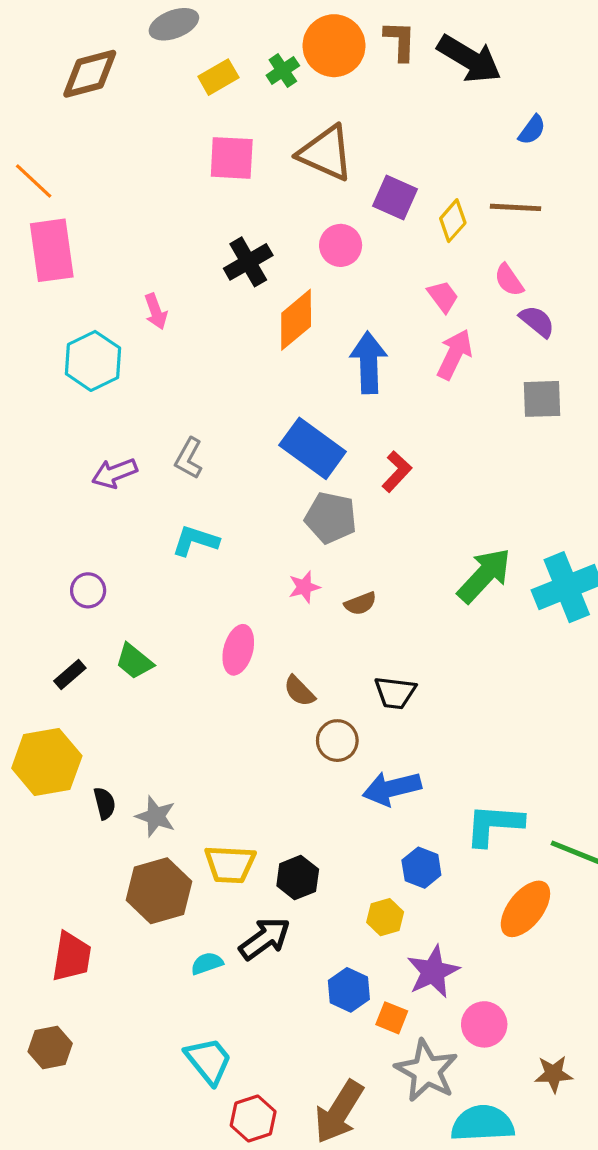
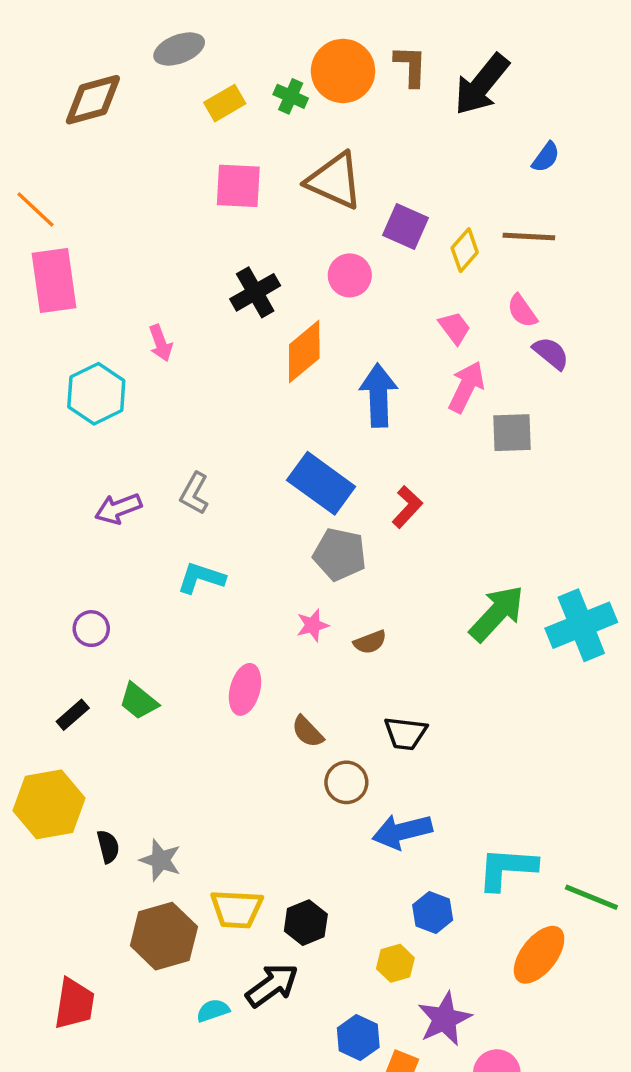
black arrow: (469, 59) -> (482, 84), turned 98
green cross: (283, 70) -> (291, 96), turned -32
gray square: (542, 399) -> (512, 433), moved

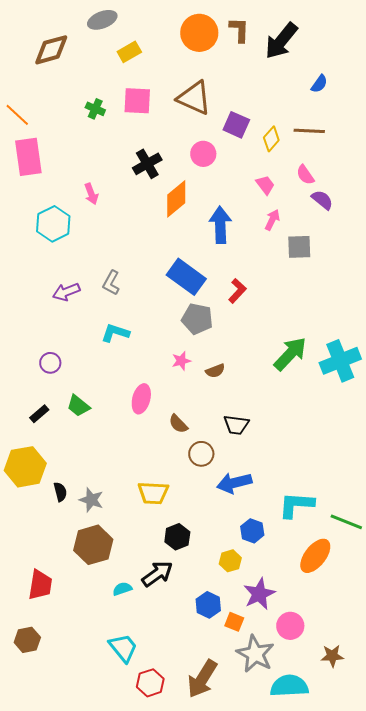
green cross: (291, 96) -> (95, 109), moved
pink arrow: (466, 387) -> (272, 220), size x0.7
yellow trapezoid: (237, 909) -> (153, 493), moved

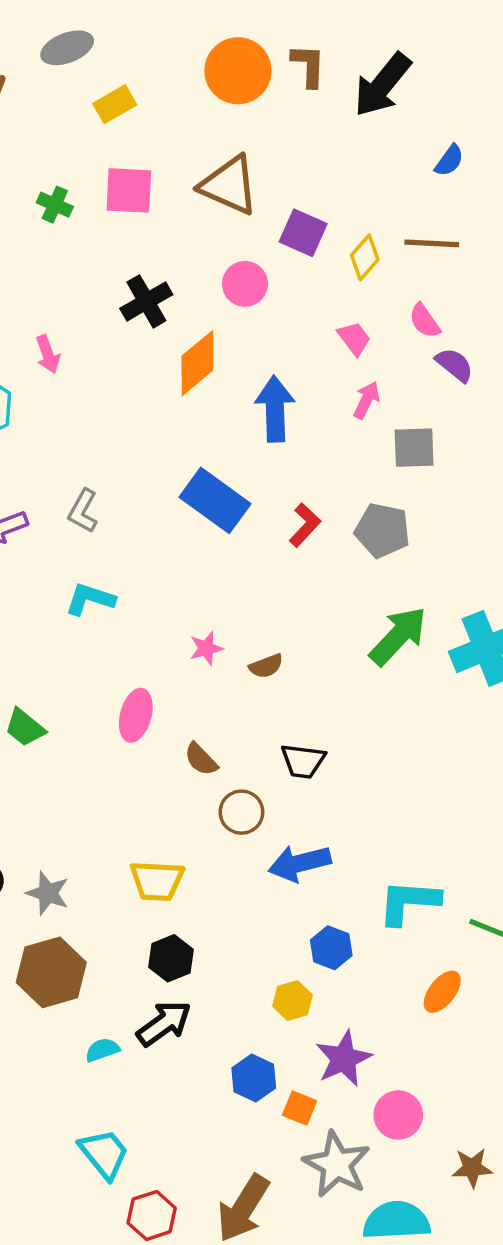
gray pentagon: (197, 319) -> (382, 530), moved
black hexagon: (177, 537) -> (171, 958), moved
orange ellipse: (315, 556) -> (442, 992), size x0.7

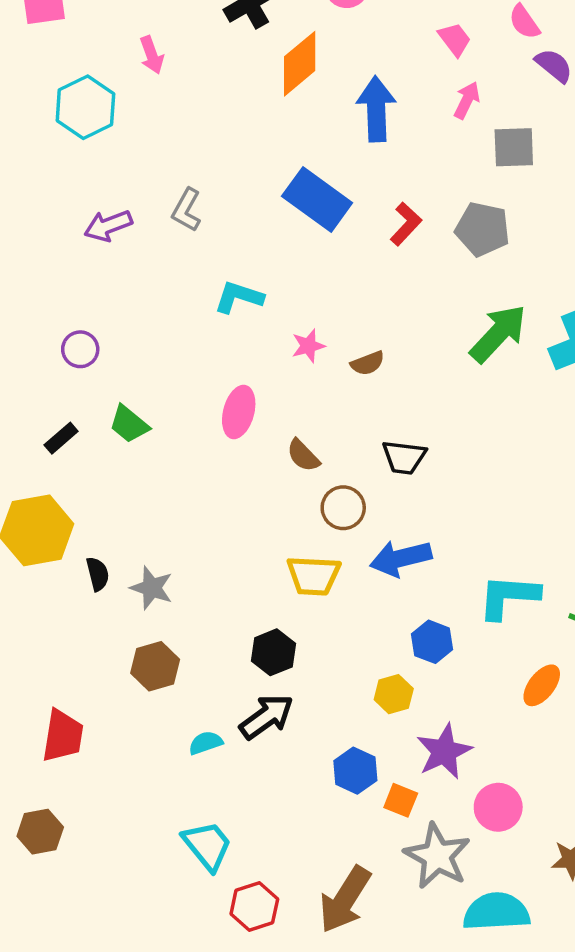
cyan L-shape: (90, 599) -> (239, 297), moved
yellow trapezoid: (157, 881) -> (314, 576), moved
brown hexagon: (51, 972) -> (155, 666), size x0.7

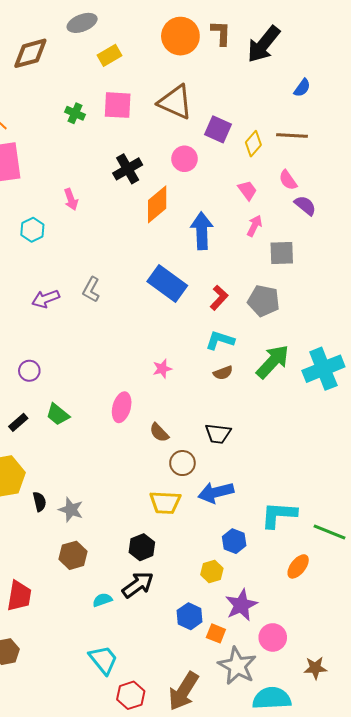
cyan hexagon: (85, 107) -> (32, 230), size x0.7
cyan L-shape: (239, 297) -> (220, 340), moved
brown semicircle: (368, 363) -> (223, 373), moved

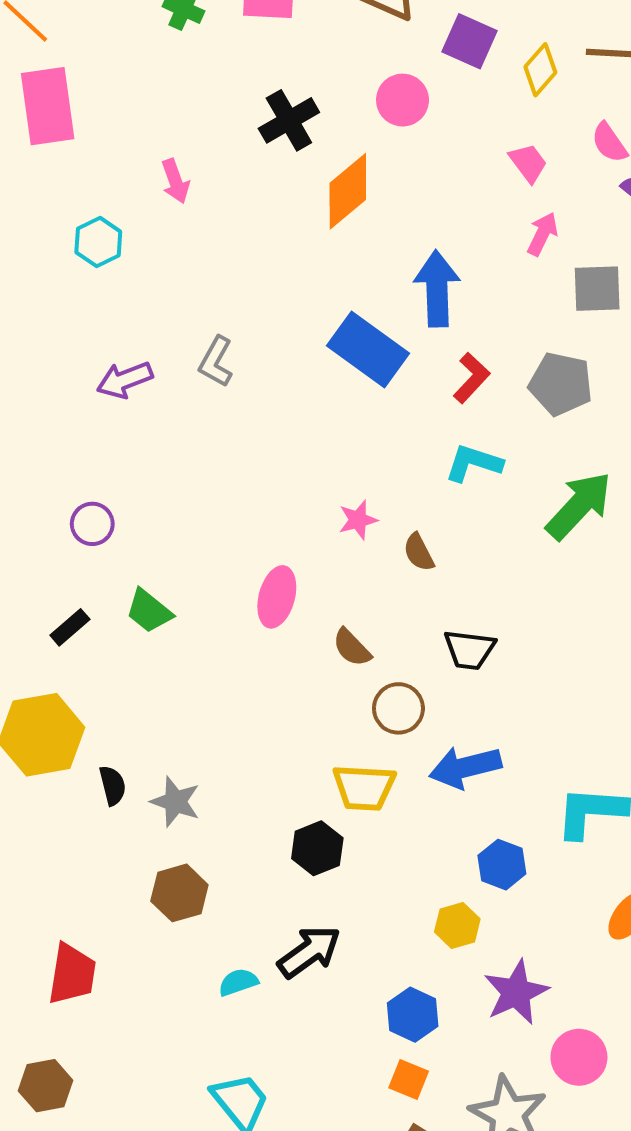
blue arrow: (202, 231) -> (437, 289), moved
brown semicircle: (223, 373) -> (419, 552), moved, turned 84
black hexagon: (142, 547) -> (317, 848), moved
orange square: (216, 633) -> (409, 1080), moved

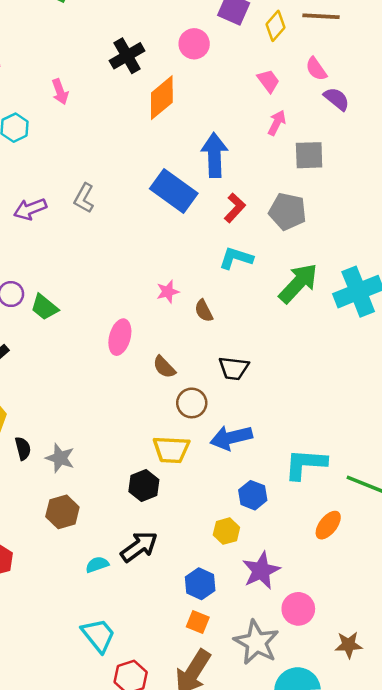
green trapezoid: (149, 611) -> (44, 307), moved

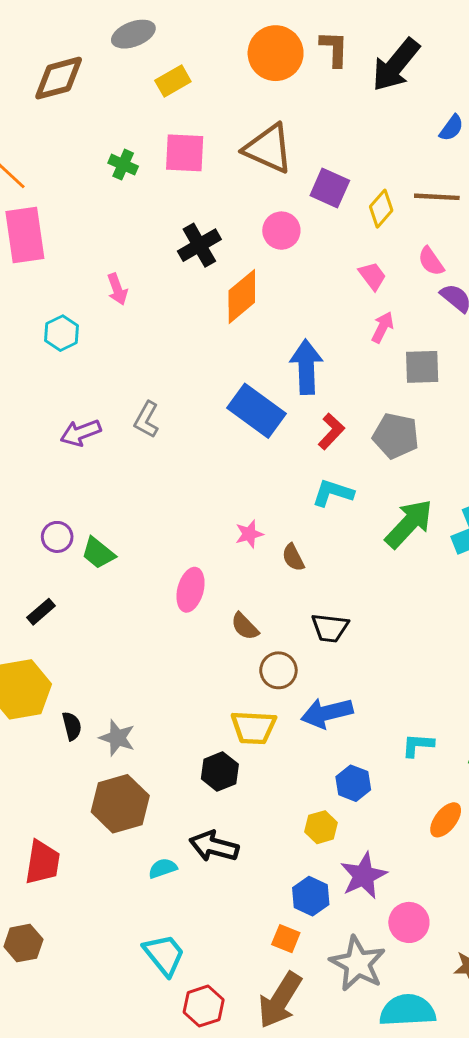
cyan L-shape: (305, 464) -> (418, 745), size x0.6
brown hexagon: (62, 512) -> (120, 804), size x1.4
black arrow: (139, 547) -> (214, 846), turned -129
blue hexagon: (200, 584) -> (311, 896), moved

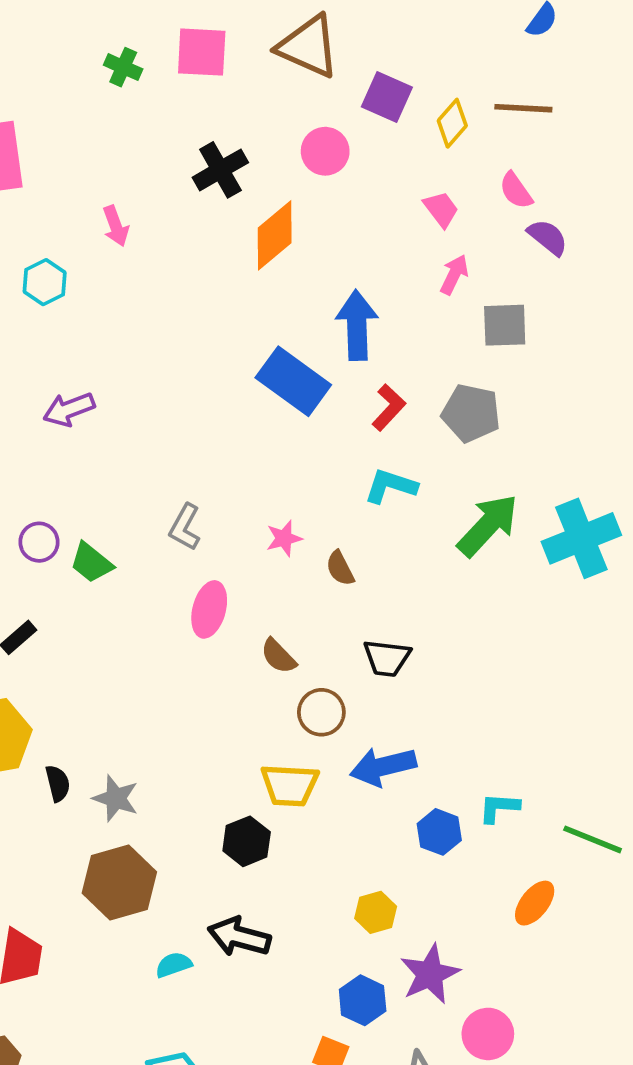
gray L-shape: (147, 420) -> (185, 527), moved
blue hexagon: (353, 783) -> (439, 832), moved

